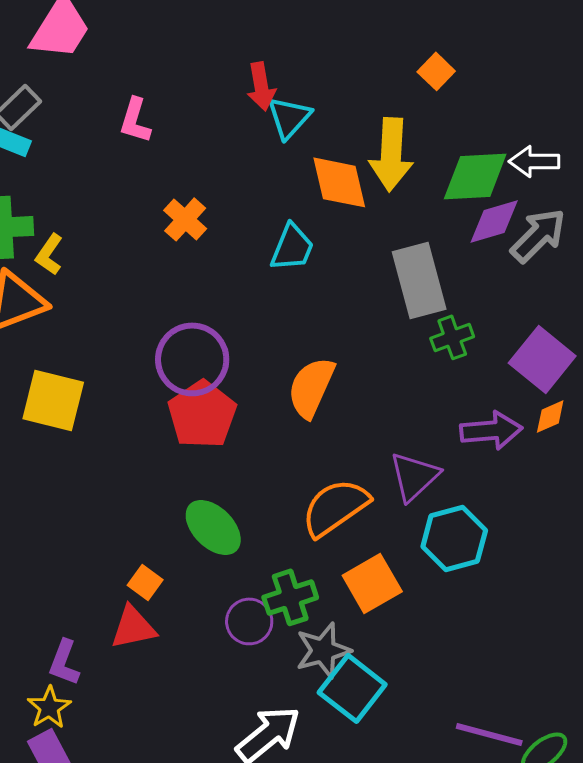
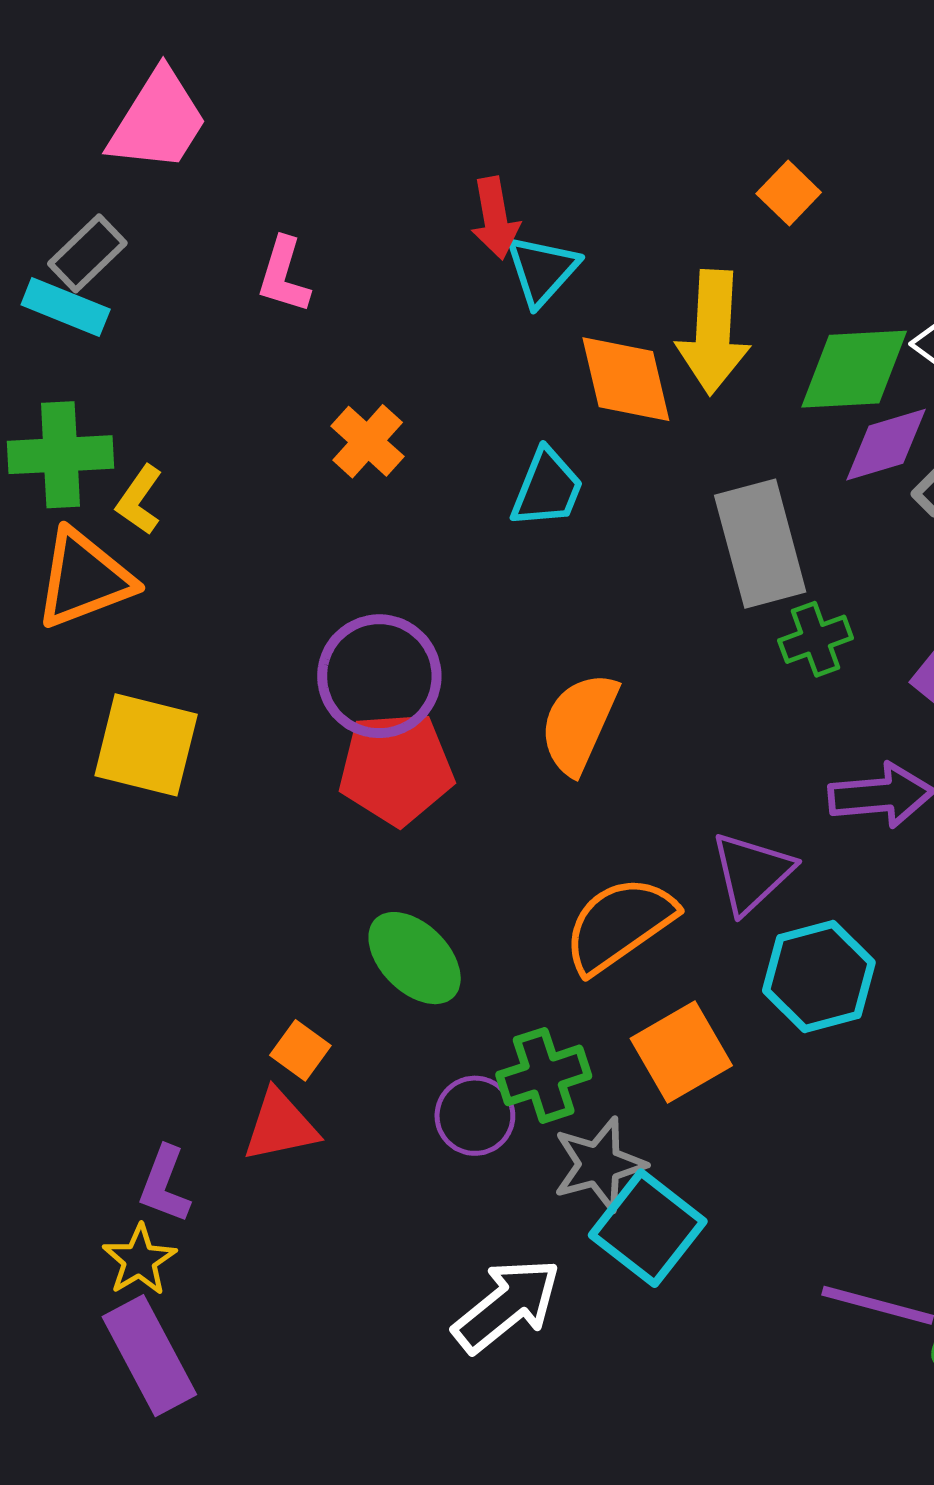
red pentagon: (202, 414) -> (396, 768), turned 30

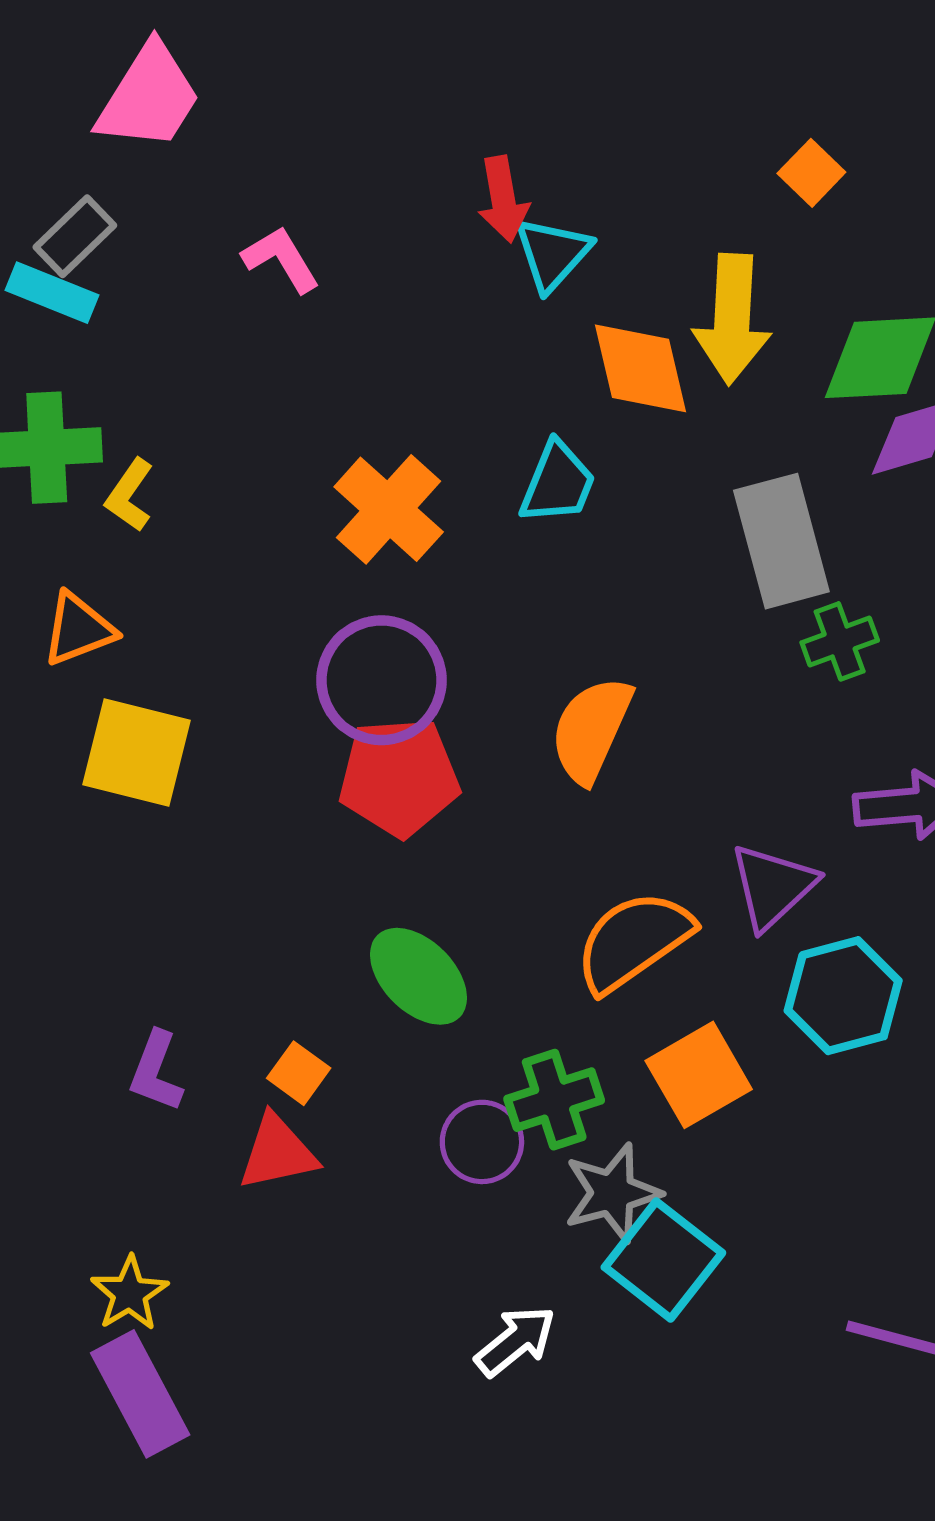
pink L-shape: (284, 275) -> (281, 259), turned 132
orange cross: (368, 441) -> (389, 509), moved, size x1.4
orange triangle: (84, 579) -> (78, 629), moved, size x0.7
purple L-shape: (165, 1185) -> (156, 1071), moved
white arrow: (507, 1305) -> (515, 1341), size x0.7

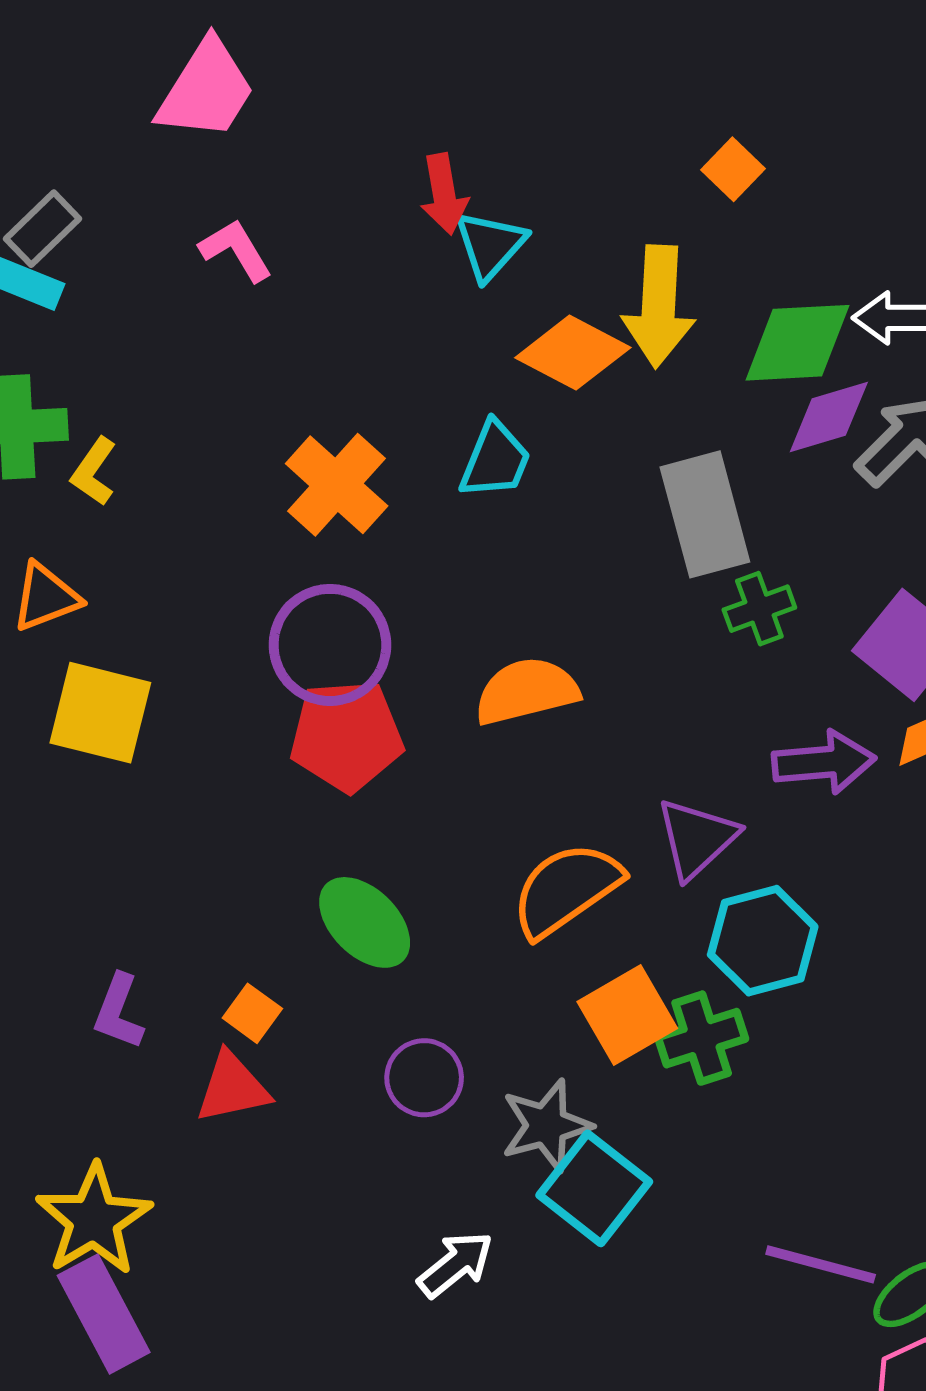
pink trapezoid: (149, 97) -> (206, 90), moved
orange diamond: (641, 368) -> (573, 353), turned -49
orange semicircle: (591, 730) -> (527, 691), turned 52
green cross: (554, 1100) -> (702, 1038), moved
yellow star: (130, 1293) -> (94, 1220), size x1.6

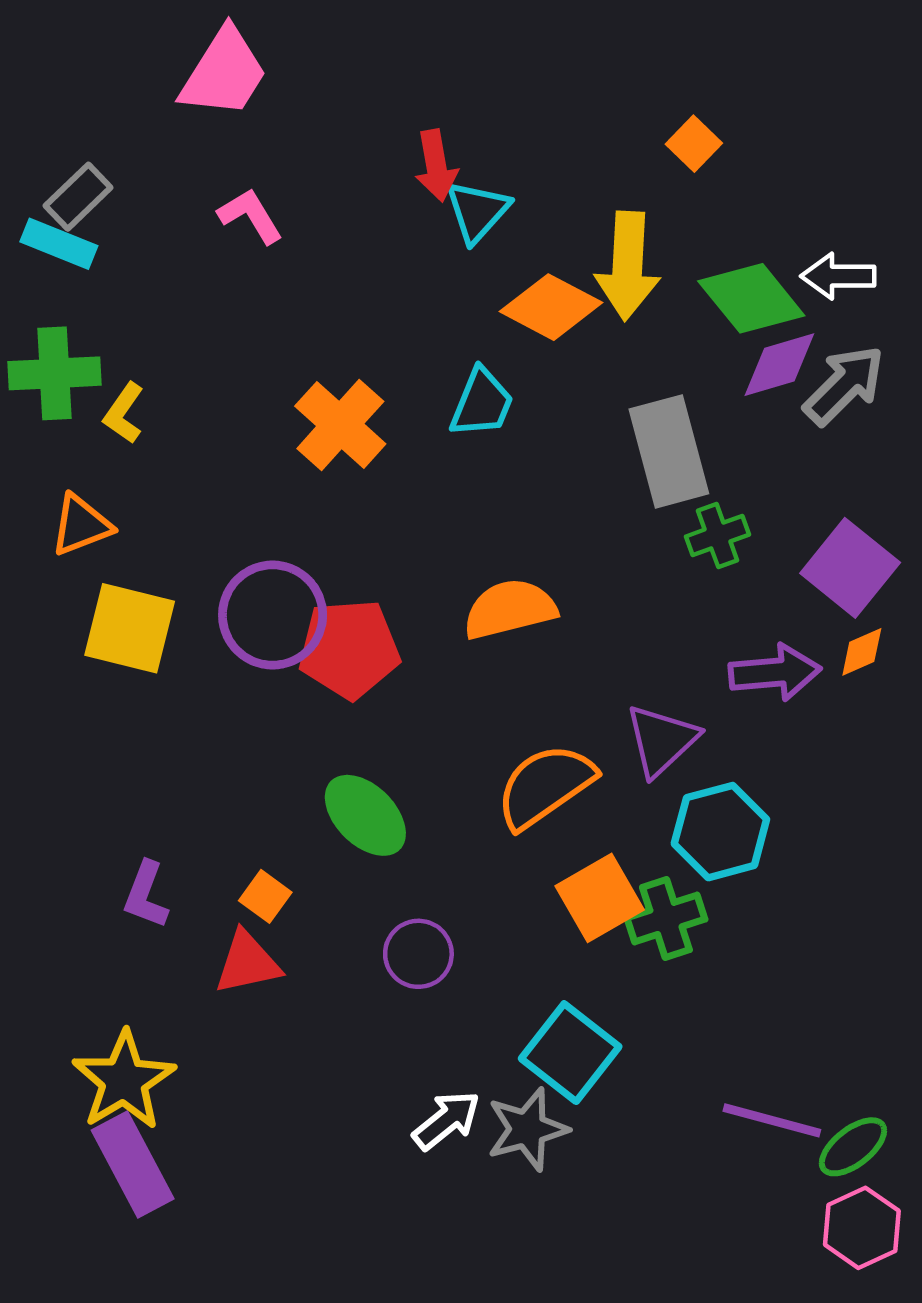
green diamond: (797, 343) -> (751, 298), turned 54
purple circle: (330, 645) -> (273, 615), moved
gray star: (546, 1126) -> (527, 1129), moved

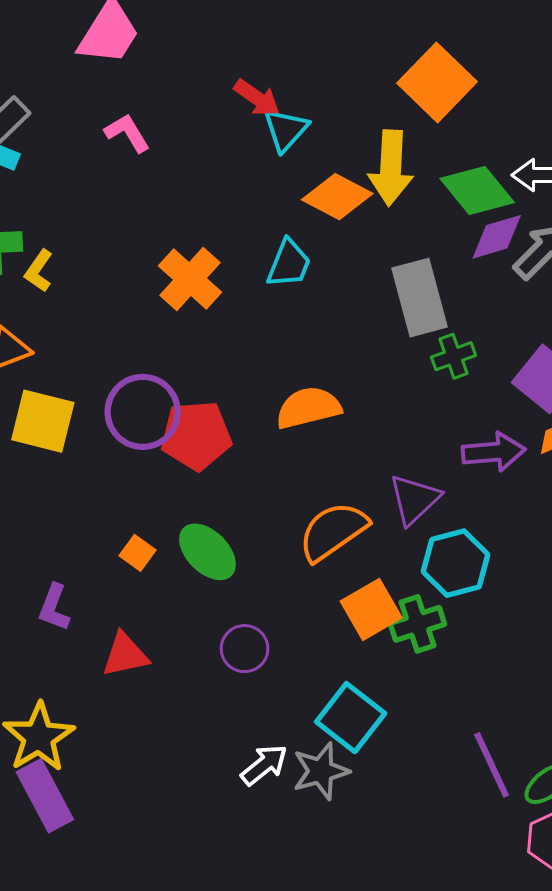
orange square: (694, 144) -> (437, 82), size x2.0
red arrow: (436, 166) -> (257, 98), turned -45
orange square: (265, 896) -> (137, 553), moved
purple line: (772, 1120) -> (492, 765), turned 50

